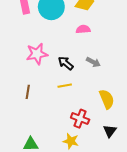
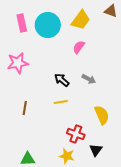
pink semicircle: (83, 29) -> (79, 47), turned -48
pink star: (37, 54) -> (18, 63), moved
black triangle: (110, 131) -> (96, 150), moved

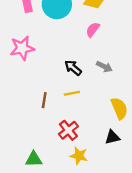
brown line: (25, 108) -> (44, 100), moved
red cross: (76, 134) -> (68, 130), moved, turned 30
black triangle: (96, 150) -> (112, 137), moved, turned 40

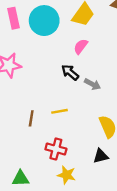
black arrow: (73, 68) -> (70, 72), moved
red cross: (68, 130) -> (56, 149), turned -36

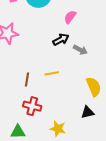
black arrow: (70, 72) -> (61, 40), turned 112
red cross: (56, 149) -> (32, 106), moved

